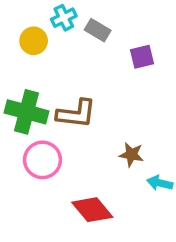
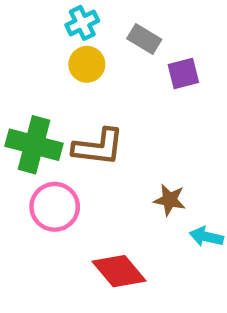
gray rectangle: (98, 30) -> (144, 39), moved
yellow circle: (34, 41) -> (87, 64), moved

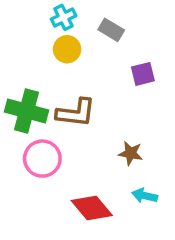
purple square: (183, 73) -> (143, 74), moved
cyan arrow: (206, 237) -> (145, 196), moved

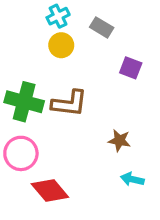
purple square: (143, 74) -> (131, 68), turned 35
pink circle: (42, 159) -> (21, 153), moved
red diamond: (92, 208) -> (50, 191), moved

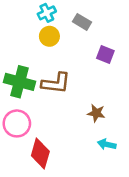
red diamond: (50, 191) -> (40, 153), turned 56

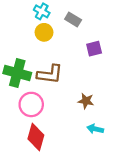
cyan cross: (47, 13) -> (42, 11), turned -35
purple square: (105, 54) -> (94, 49), turned -35
pink circle: (17, 123) -> (31, 104), moved

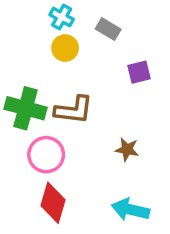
cyan arrow: (95, 129) -> (130, 210), moved, size x1.5

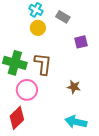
brown L-shape: (74, 110) -> (43, 64), turned -90
red diamond: (53, 203) -> (17, 118), moved, turned 30

